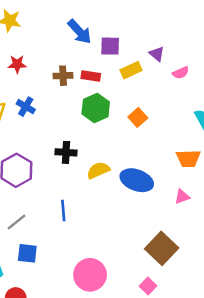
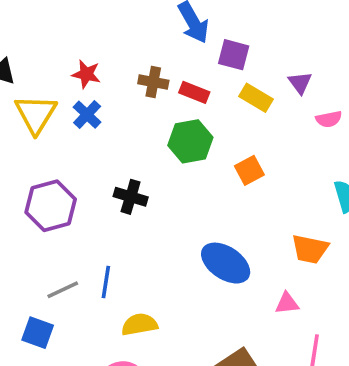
red star: (17, 64) -> (86, 74), moved
yellow rectangle: (131, 70) -> (256, 98), turned 42
yellow semicircle: (98, 170) -> (139, 324), moved
gray line: (16, 222) -> (63, 290), moved

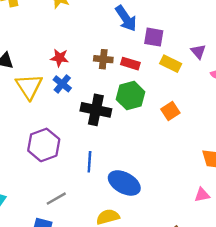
black cross: (131, 197) -> (96, 110), moved, size x1.4
blue ellipse: (226, 263) -> (124, 183), moved
blue line: (106, 282) -> (89, 162), moved

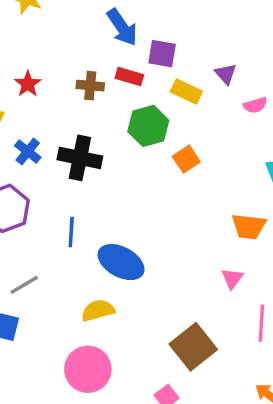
red star: (60, 58) -> (28, 84), turned 30
red rectangle: (130, 64) -> (129, 76), moved
blue cross: (62, 84) -> (28, 152), moved
green hexagon: (131, 96) -> (148, 126), moved
pink triangle: (202, 195) -> (232, 278), turned -42

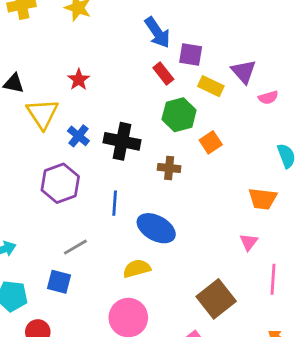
purple triangle: (226, 74) -> (244, 71), size x1.4
red rectangle: (129, 76) -> (163, 73), turned 35
brown cross: (90, 86) -> (169, 168), moved

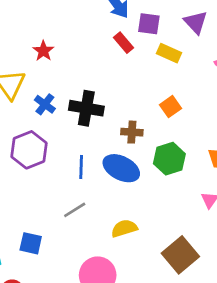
purple triangle: (244, 71) -> (196, 22), moved
green hexagon: (179, 115) -> (169, 159), moved
blue ellipse: (156, 228) -> (121, 168), moved
gray line: (75, 247) -> (75, 210), moved
yellow semicircle: (137, 269) -> (124, 228), moved

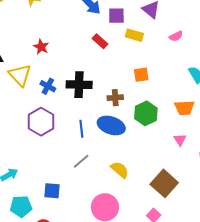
red rectangle: (124, 43) -> (100, 41), moved
orange square: (171, 107) -> (141, 75), turned 35
yellow semicircle: (124, 228) -> (120, 170), turned 66

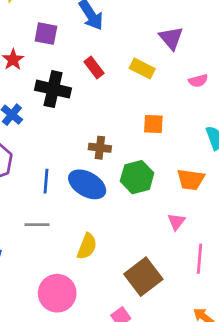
purple square: (116, 16) -> (46, 34), moved
orange square: (141, 75) -> (153, 124), moved
black cross: (79, 85) -> (53, 89), moved
gray line: (81, 161) -> (37, 225), turned 30
yellow semicircle: (120, 170) -> (87, 246), turned 60

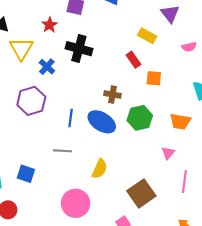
red rectangle: (94, 68) -> (133, 60), moved

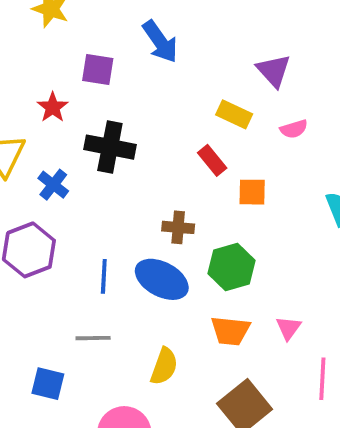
pink semicircle: (189, 47) -> (294, 129), moved
orange trapezoid: (180, 122) -> (230, 331), moved
blue square: (26, 174) -> (48, 384), moved

